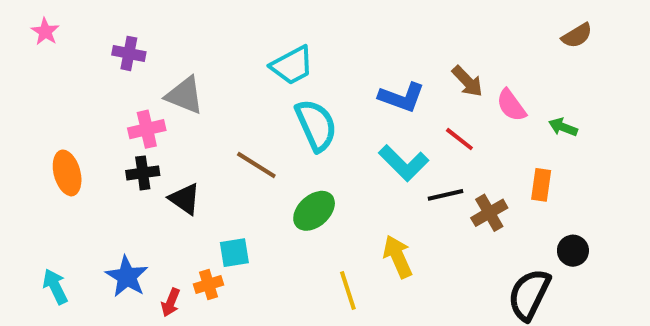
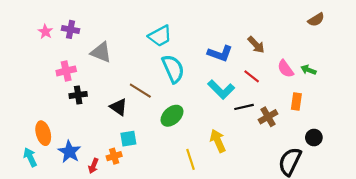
pink star: (45, 32) -> (45, 32), moved
pink semicircle: (511, 105) -> (286, 69), moved
pink cross: (147, 129) -> (66, 71), moved
orange ellipse: (67, 173) -> (43, 133), moved
black triangle: (185, 199) -> (119, 107), moved

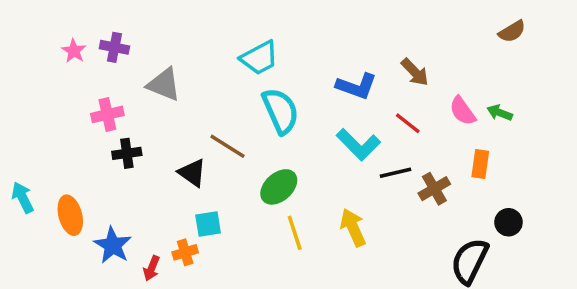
cyan arrow: (30, 157) -> (23, 198), moved
yellow line: (191, 159) -> (295, 233), moved

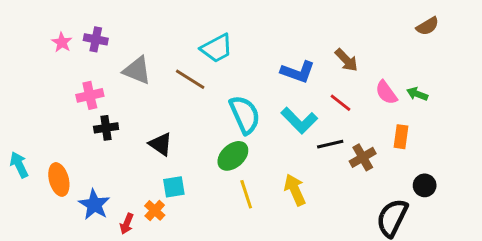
cyan semicircle: (281, 111) -> (245, 115), moved
brown line: (228, 146) -> (190, 79), moved
orange cross: (185, 252) -> (155, 210), turned -30

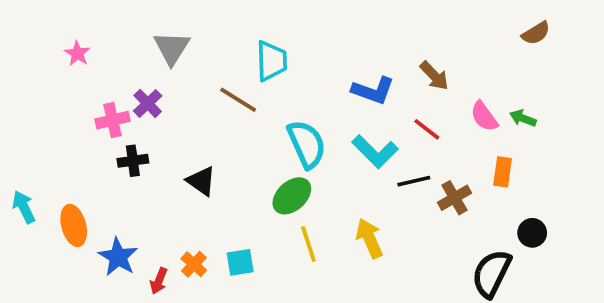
purple cross: (96, 39) -> (148, 103), moved, turned 35
cyan trapezoid: (217, 48) -> (271, 61), turned -64
gray triangle: (137, 70) -> (172, 48), moved, turned 40
cyan square: (174, 187) -> (240, 262), moved

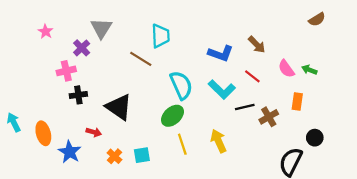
purple cross: (148, 103) -> (82, 48), moved
black triangle: (201, 181) -> (119, 107), size x1.5
red arrow: (159, 281) -> (94, 132), moved, turned -96

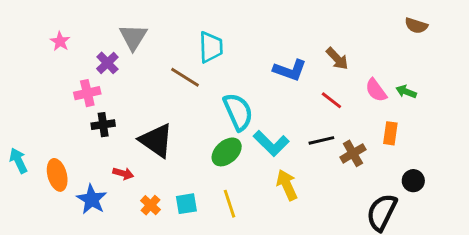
brown semicircle: (317, 19) -> (416, 26), turned 49
cyan L-shape: (222, 90) -> (271, 143), moved
yellow line: (182, 144) -> (229, 204), moved

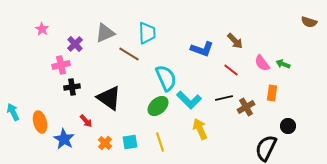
brown semicircle: (416, 26) -> (309, 22), moved
gray triangle: (133, 37) -> (105, 33), moved, turned 35
red arrow: (123, 174) -> (86, 121), turned 32

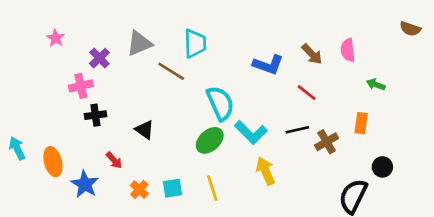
pink semicircle: (262, 63) -> (348, 50), moved, turned 30
black triangle: (109, 98) -> (145, 130), size x0.6

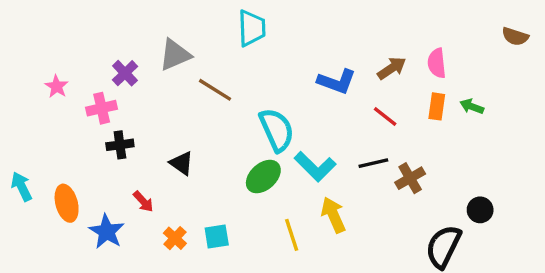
pink star: (56, 38) -> (57, 86), moved
cyan trapezoid: (195, 43) -> (252, 28), moved
brown arrow: (312, 54) -> (392, 68), turned -80
orange rectangle: (361, 123) -> (437, 106), moved
yellow line: (212, 188) -> (292, 235), moved

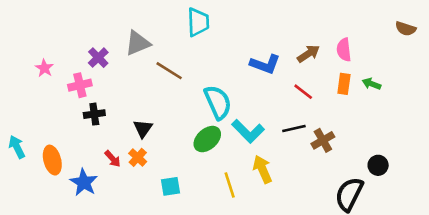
black triangle: (182, 163) -> (143, 129), turned 30
orange cross: (175, 238) -> (138, 157), moved

